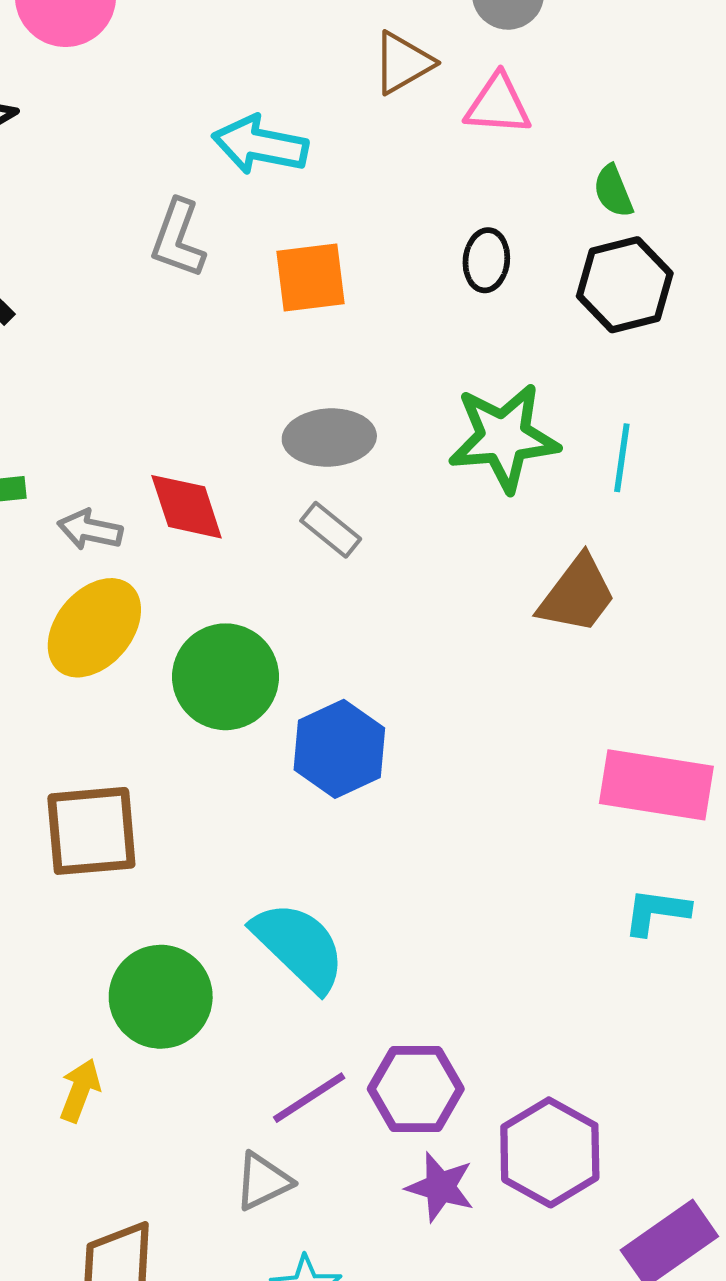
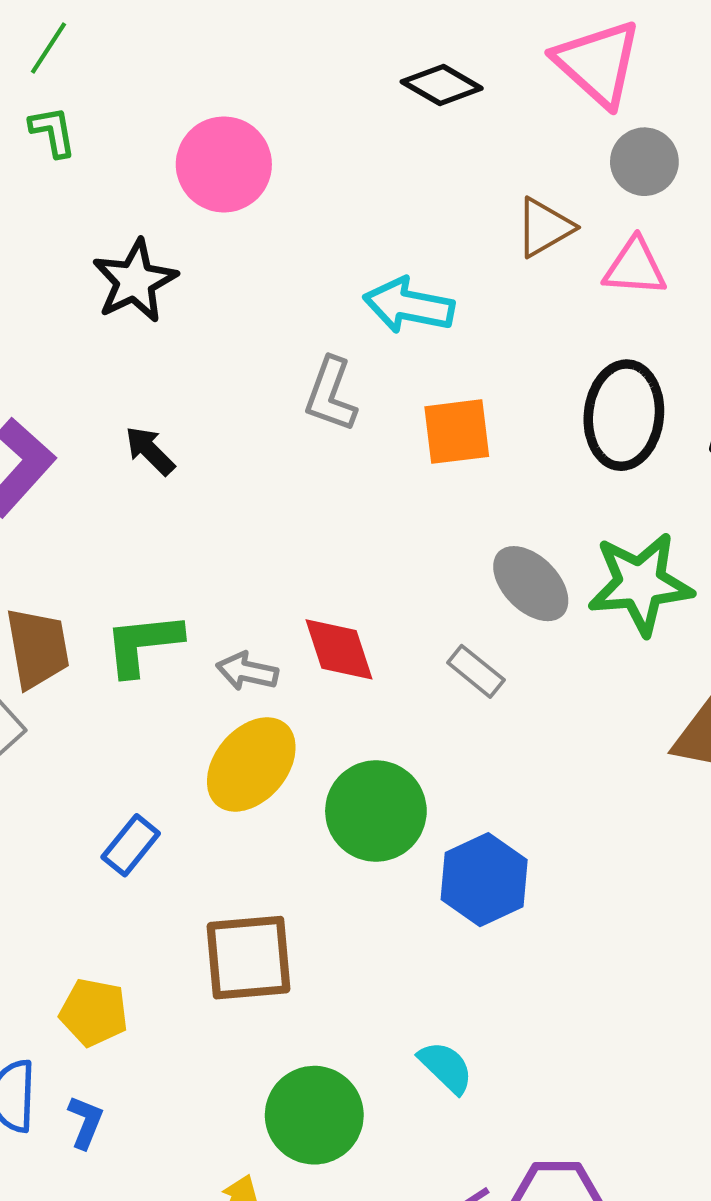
black ellipse: (486, 260) -> (624, 415), size x1.8
gray ellipse: (329, 438) -> (531, 584), moved, turned 48
cyan semicircle: (299, 946) -> (446, 1067), size x0.6

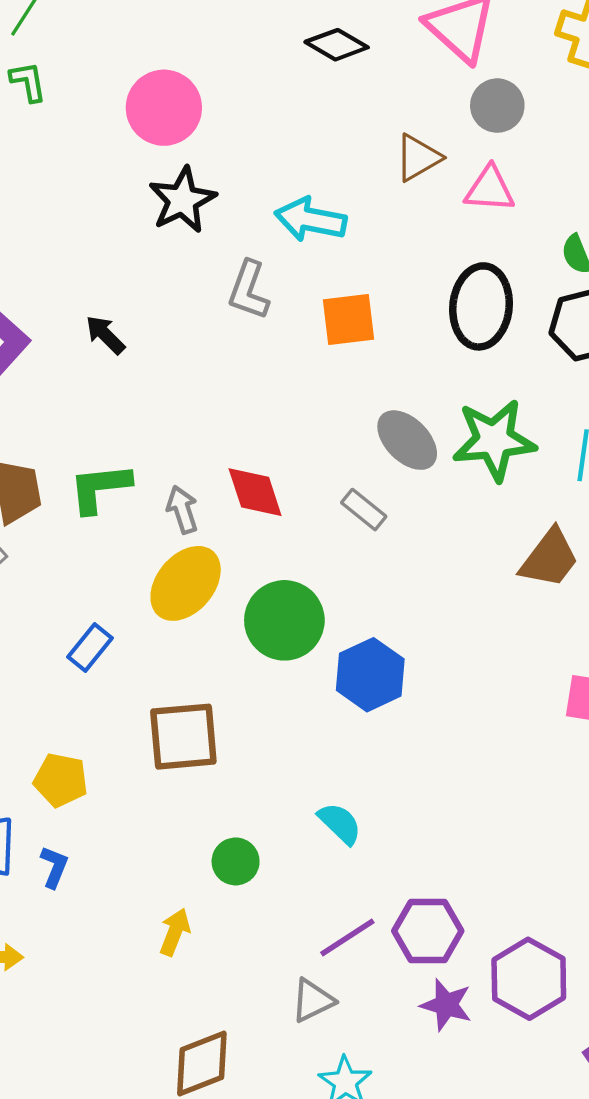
black star: (135, 281) -> (182, 200), moved
gray arrow: (247, 671) -> (182, 510), turned 60
green circle: (314, 1115) -> (236, 861), size x0.6

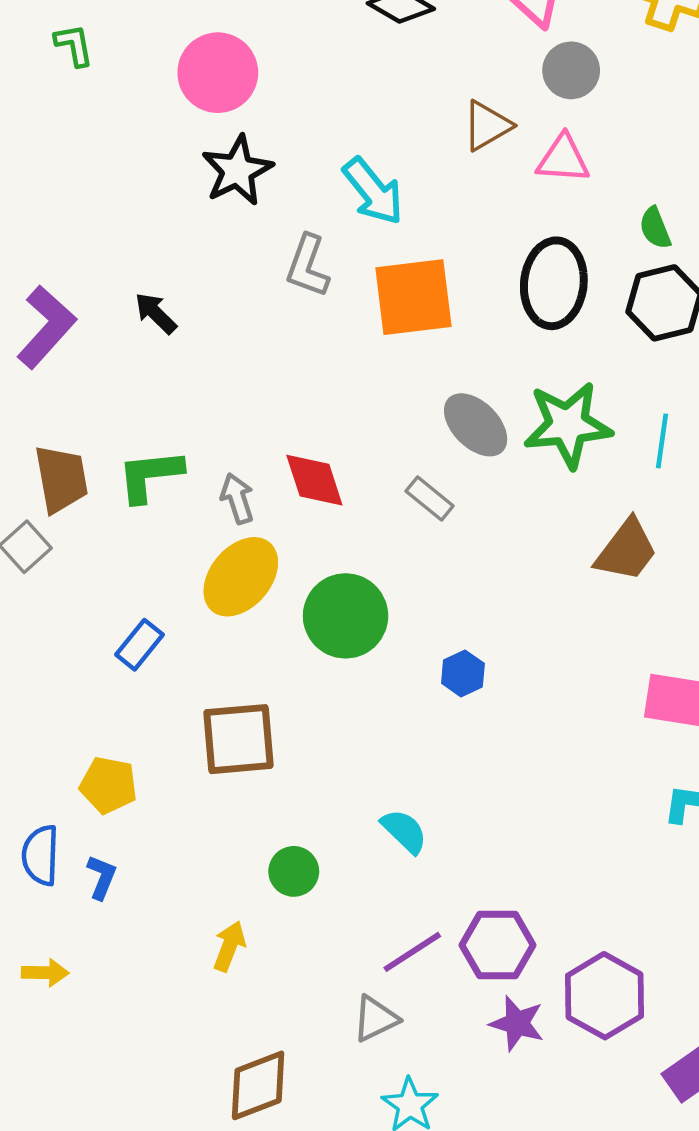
cyan arrow: (310, 220) -> (373, 191), turned -140
orange square: (349, 319) -> (413, 297), size x1.4
blue hexagon: (370, 675) -> (463, 673), moved, size x0.6

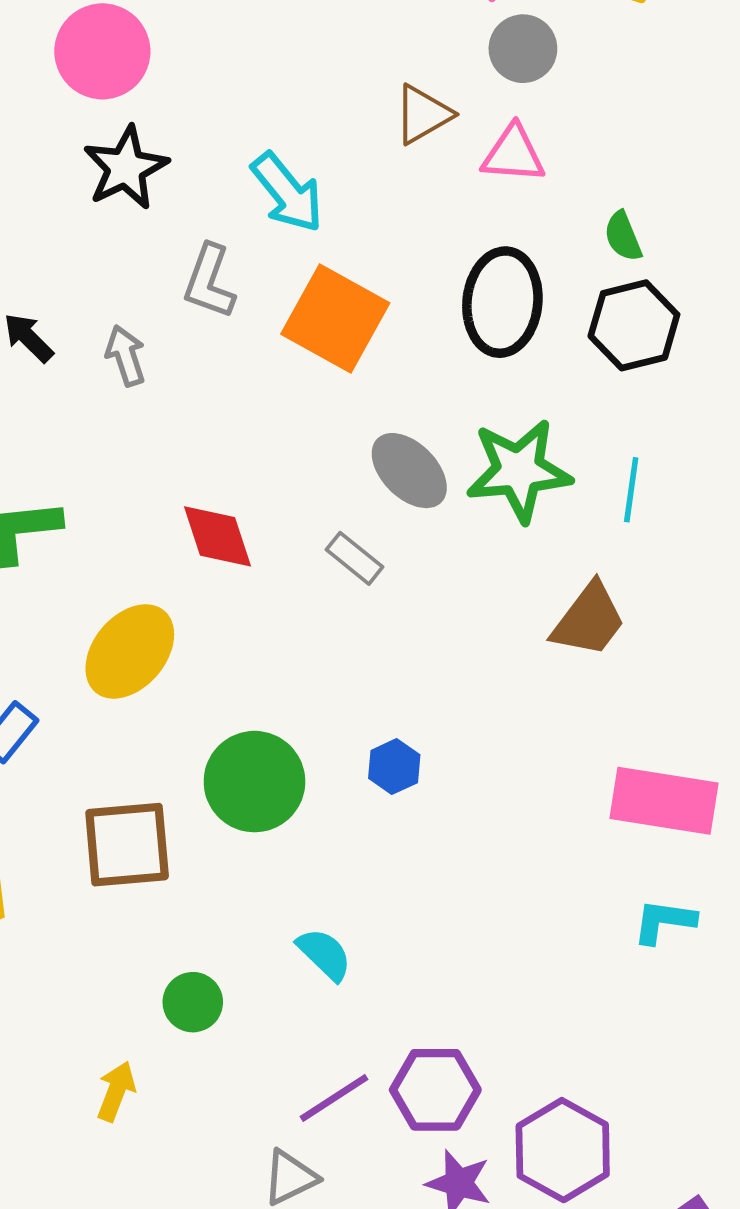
orange square: (413, 297) -> (335, 319), turned 36
gray arrow: (237, 499) -> (126, 356), moved
green circle: (346, 616) -> (254, 782), moved

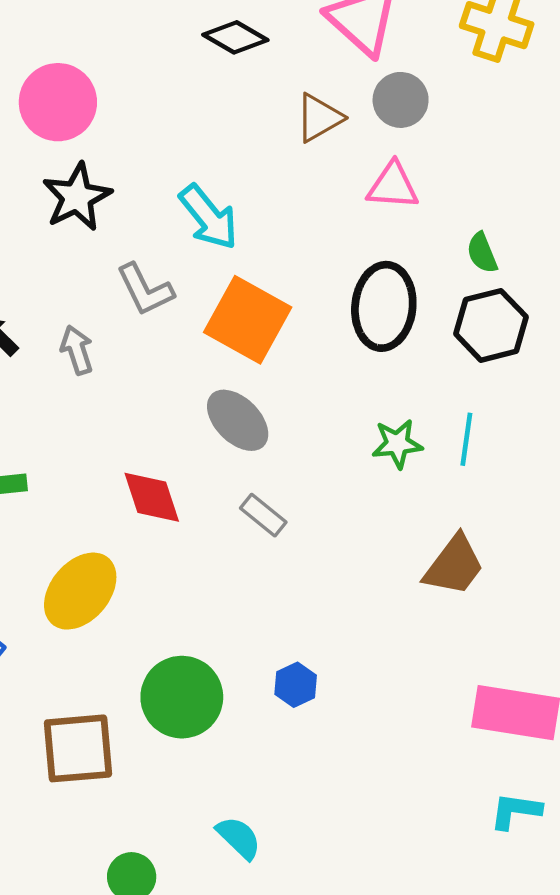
brown triangle: (423, 114) -> (319, 118), moved
gray L-shape: (209, 282) -> (145, 290), turned -46
gray ellipse: (409, 471) -> (238, 420), moved
green star: (519, 471) -> (397, 444), size x0.6
cyan line: (631, 490) -> (466, 439), moved

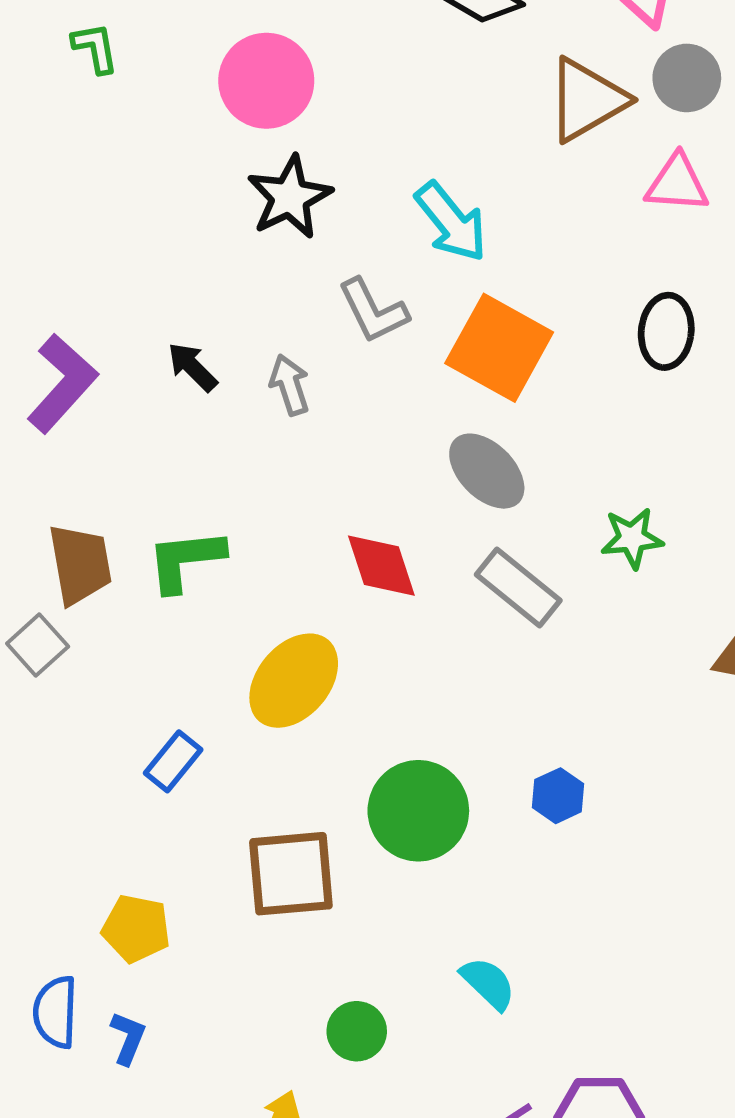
brown triangle: (319, 118) -> (587, 100), size x1.4
black ellipse: (384, 306) -> (666, 331), size x0.7
green star: (397, 444) -> (632, 538), moved
gray rectangle: (263, 515) -> (518, 587), size x1.5

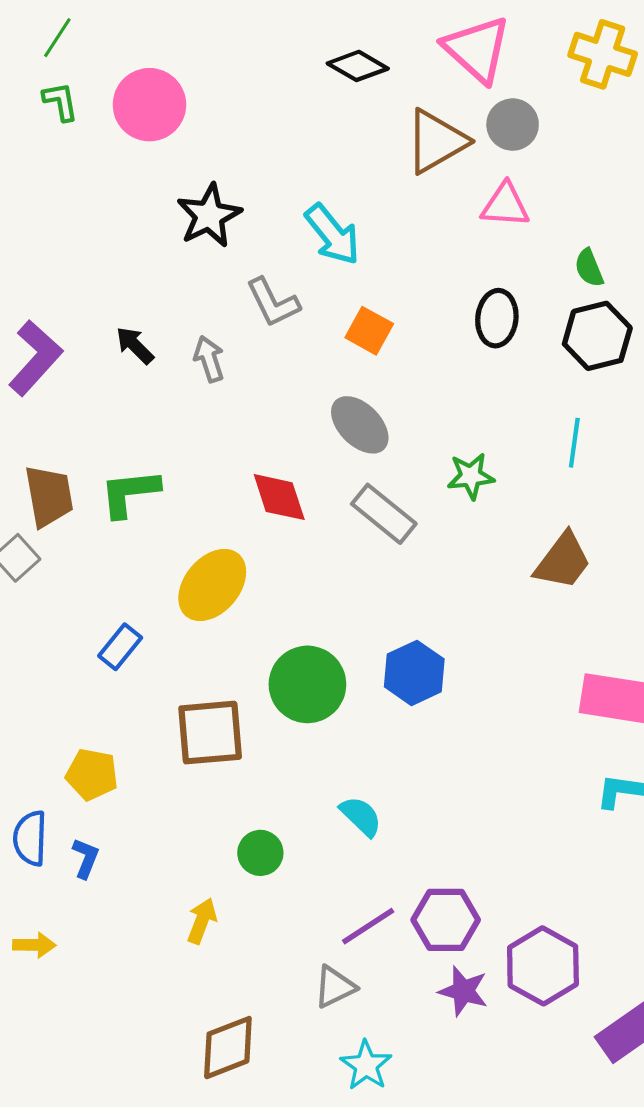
pink circle: (266, 81) -> (149, 105), moved
orange square: (499, 348) -> (369, 331), size x0.6
blue hexagon: (558, 796) -> (414, 673), size x1.5

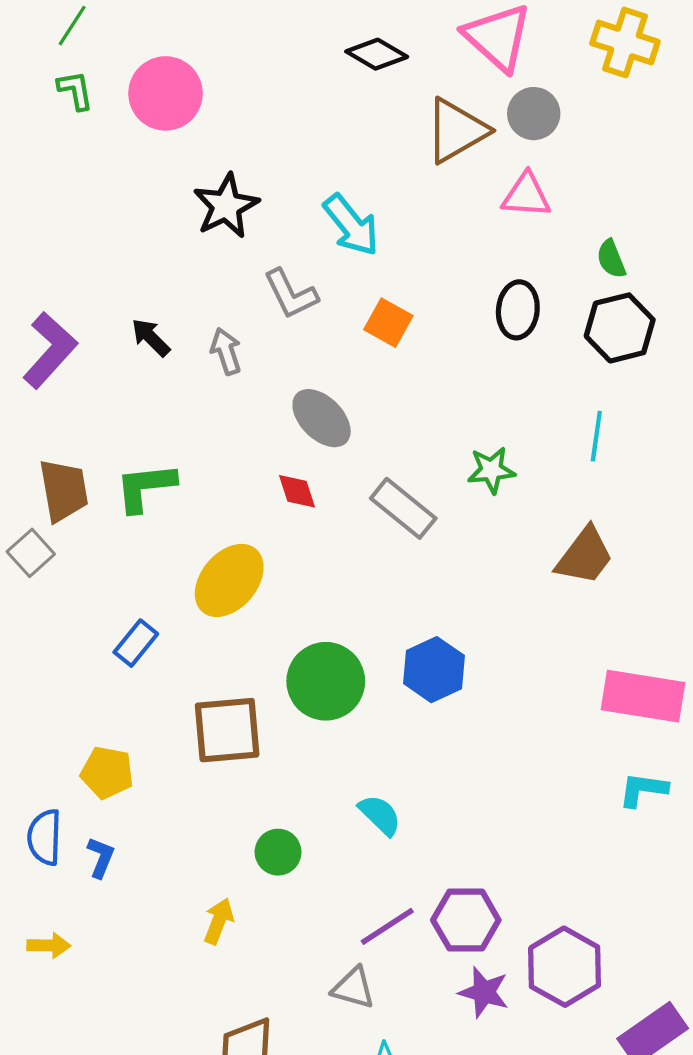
gray ellipse: (360, 425) -> (322, 418), moved
red diamond: (279, 497) -> (297, 491), size x0.7
gray triangle: (335, 987) -> (353, 988), turned 42

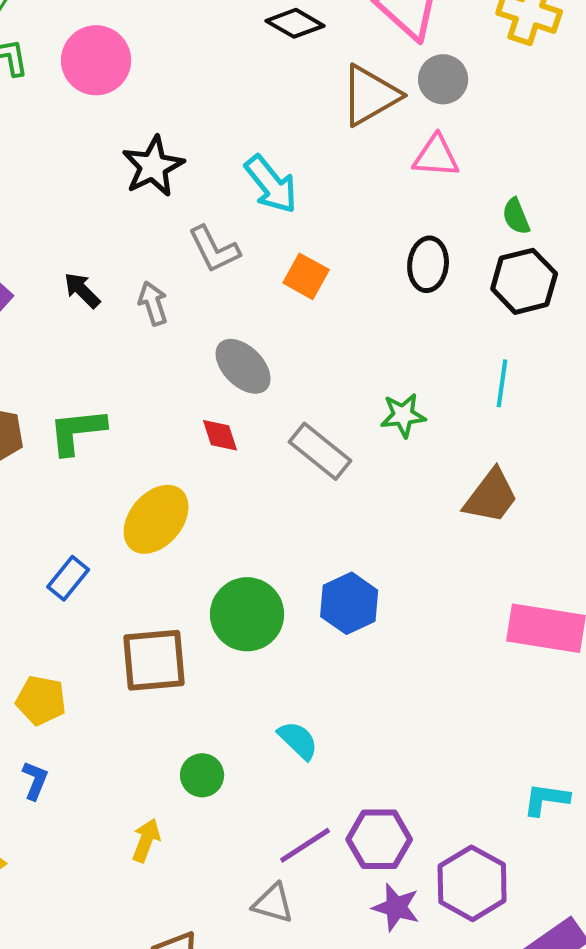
cyan L-shape: (643, 789) -> (546, 799), moved

